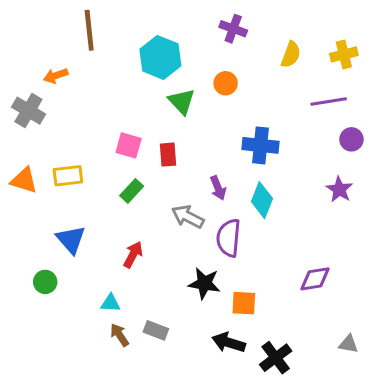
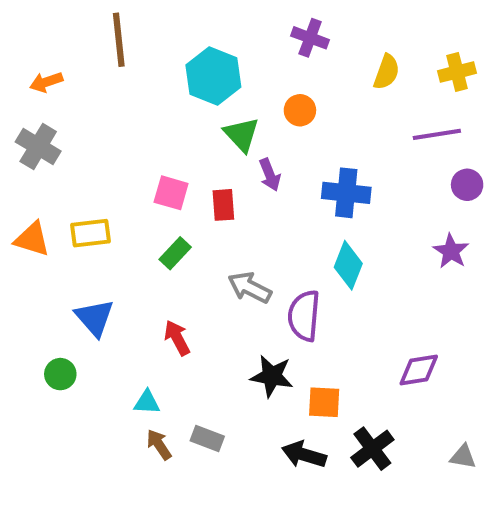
orange arrow: (56, 76) -> (46, 82), moved
purple arrow: (218, 188) -> (270, 175), moved
red arrow: (133, 255) -> (177, 338), turned -56
black cross: (276, 358) -> (372, 449), moved

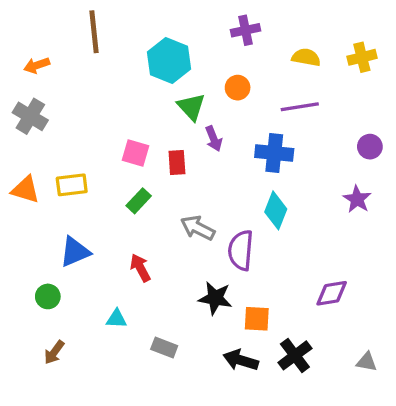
purple cross: (310, 38) -> (246, 30), turned -32
yellow semicircle: (387, 72) -> (306, 57), turned -100
purple line: (437, 134) -> (300, 107), moved
blue triangle: (95, 318) -> (75, 252), turned 48
brown arrow: (159, 445) -> (54, 352), moved, turned -110

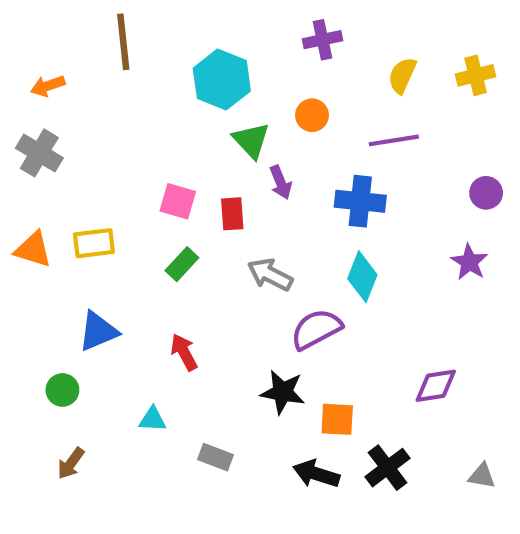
yellow semicircle: (306, 57) -> (402, 75), turned -76
gray arrow: (198, 228) -> (270, 275), moved
purple semicircle: (241, 250) -> (316, 329), turned 57

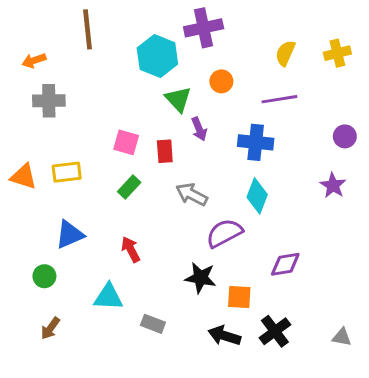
purple cross: (322, 40) -> (204, 28), moved, size x1.4
gray cross: (39, 153) -> (49, 101), moved, turned -32
purple diamond: (436, 386) -> (285, 264), moved
cyan triangle: (153, 419) -> (108, 297), size x1.5

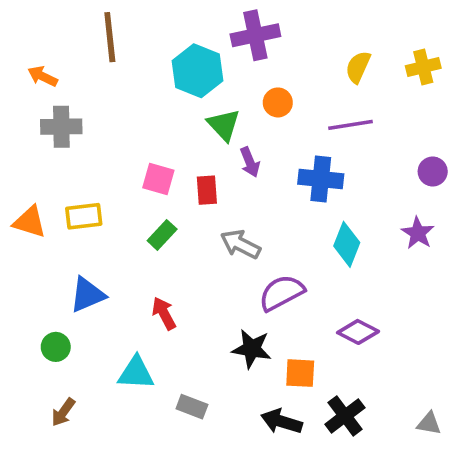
orange arrow: (34, 61) -> (43, 76), turned 45
cyan diamond: (257, 196) -> (347, 244), moved
purple diamond: (285, 264) -> (358, 332), turned 36

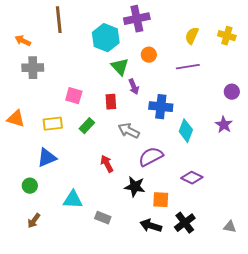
yellow cross: (423, 67) -> (227, 36), turned 30
pink square: (158, 179) -> (74, 96), moved
blue cross: (321, 179) -> (161, 107), moved
yellow rectangle: (84, 216) -> (53, 124), moved
red arrow: (164, 313) -> (107, 164), moved

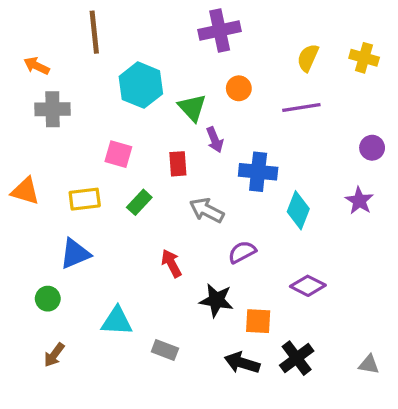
cyan hexagon: (106, 38) -> (141, 85), moved
purple semicircle: (151, 157) -> (242, 252), size x0.7

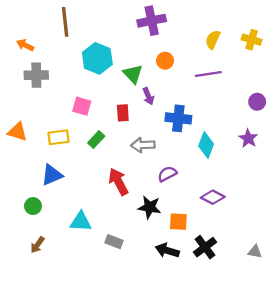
gray arrow: (207, 210) -> (143, 145), turned -30
red arrow: (171, 263) -> (118, 182), size x1.4

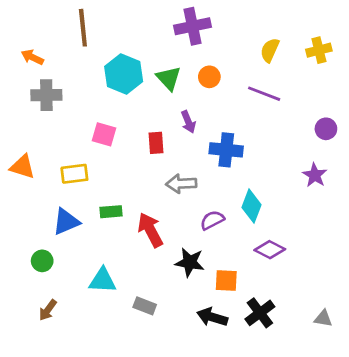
yellow cross: (252, 40) -> (319, 50), turned -30
green triangle: (133, 74) -> (169, 78), moved
purple line: (208, 74) -> (264, 94), turned 30
green rectangle: (96, 139) -> (111, 212), moved, turned 42
cyan diamond: (206, 145) -> (251, 206), moved

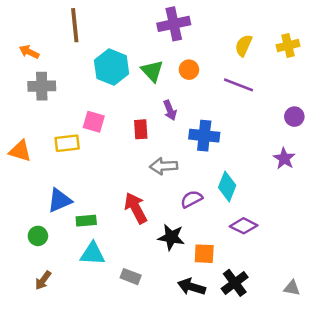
yellow rectangle: (74, 174) -> (67, 143), moved
green rectangle: (111, 212) -> (86, 221), moved

